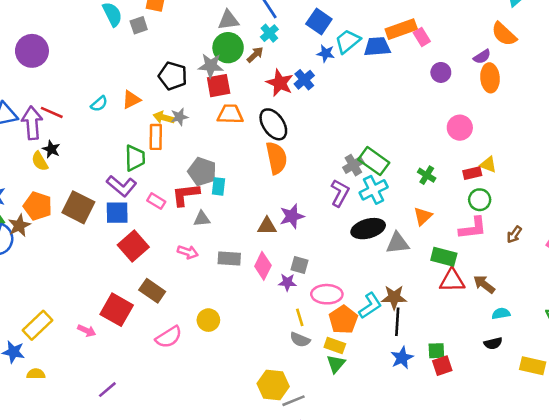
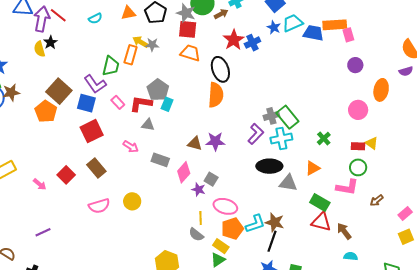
purple semicircle: (482, 57) -> (406, 71), moved
orange ellipse: (490, 78) -> (381, 90), moved
orange triangle: (131, 100) -> (128, 13), moved
orange pentagon: (38, 206) -> (46, 111), moved
red square: (117, 310) -> (66, 175), size x0.7

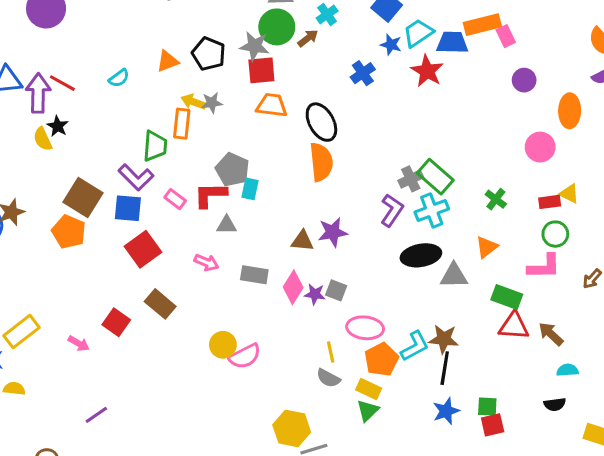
red star: (234, 40) -> (427, 71), moved
purple star: (198, 189) -> (315, 294), moved
pink semicircle: (99, 206) -> (245, 356), moved

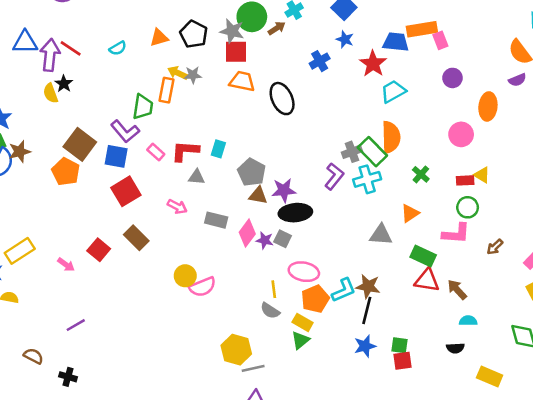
cyan trapezoid: (418, 33) -> (393, 91), moved
orange semicircle: (321, 162) -> (391, 137), moved
gray pentagon: (232, 170) -> (252, 172), moved
black ellipse: (421, 255) -> (295, 213), moved

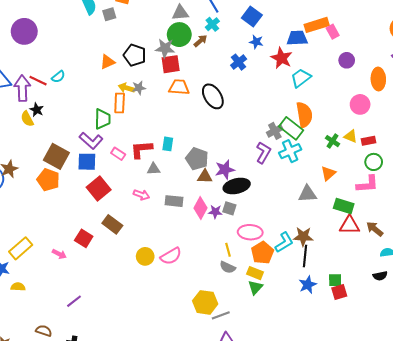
cyan semicircle: (118, 48) -> (58, 77), moved
yellow triangle: (482, 175) -> (351, 136), moved
yellow circle: (185, 276) -> (145, 256), moved

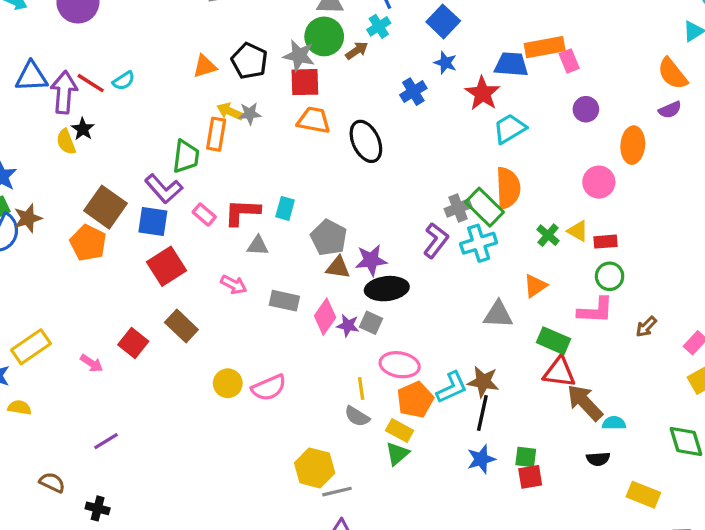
brown arrow: (375, 229) -> (585, 403), moved, size x1.4

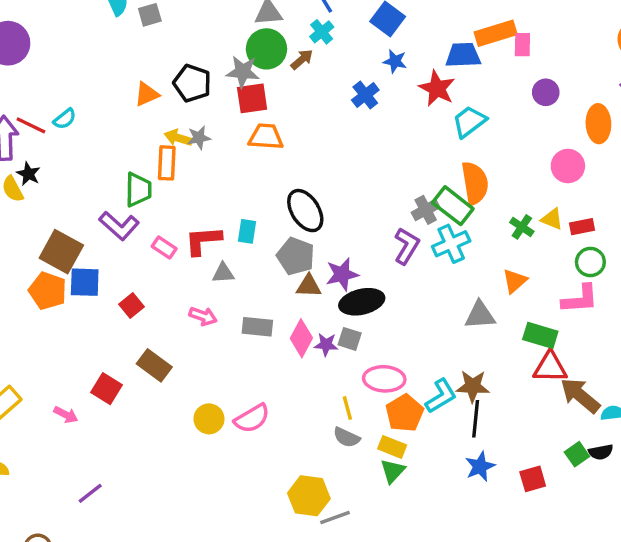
pink rectangle: (569, 61) -> (522, 45), turned 30
black ellipse: (366, 141) -> (305, 211), moved
blue square: (153, 221) -> (85, 282), moved
red square: (167, 266) -> (132, 305), size x0.6
green square: (526, 457) -> (577, 454), moved, turned -35

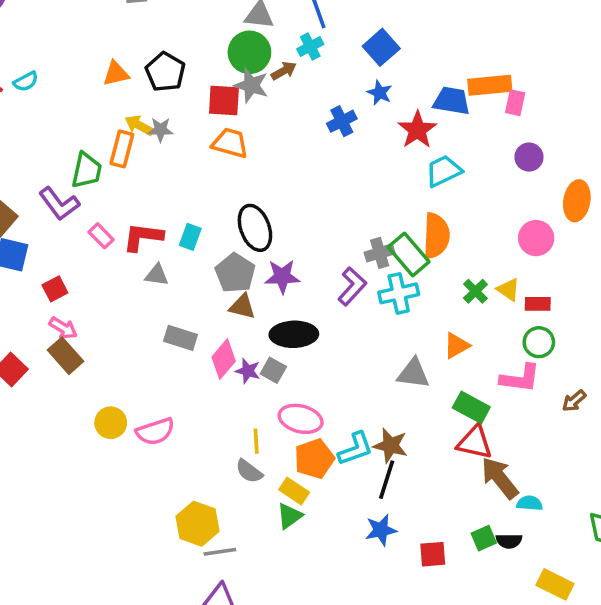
gray star: (243, 72) -> (251, 85), moved
purple star: (342, 274) -> (282, 276), moved
pink arrow: (203, 316) -> (63, 328), moved

